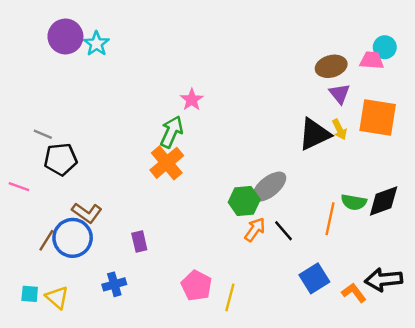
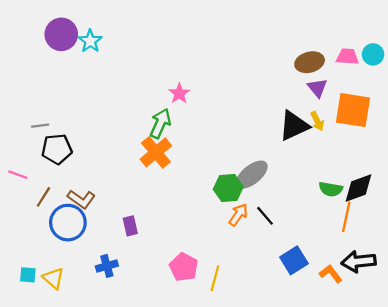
cyan circle: (385, 47) -> (373, 54), moved
gray line: (43, 134) -> (40, 126), turned -30
orange line: (330, 219) -> (346, 217), moved
brown line: (46, 240) -> (43, 197), moved

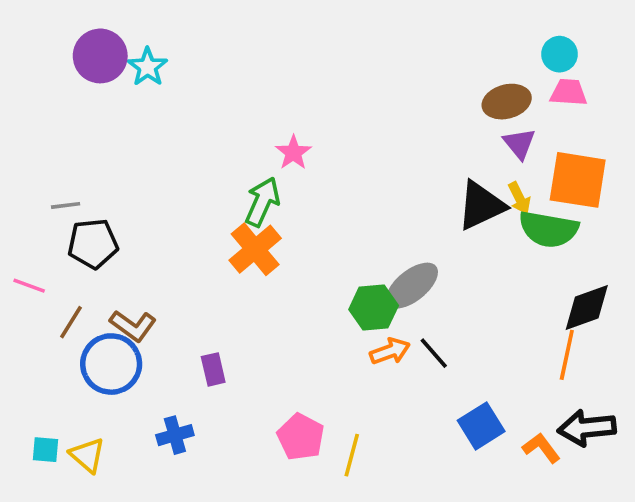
cyan circle: (373, 54) -> (559, 54), moved
green semicircle: (331, 189) -> (549, 229), moved, size x1.5
orange arrow: (238, 215) -> (390, 351), turned 35

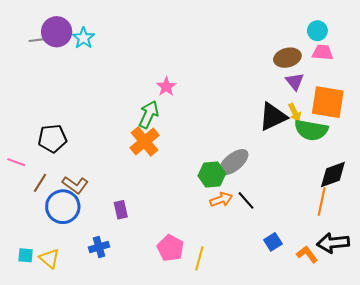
gray line: (66, 205) -> (37, 40), moved
blue square: (481, 426) -> (273, 242), size x0.7

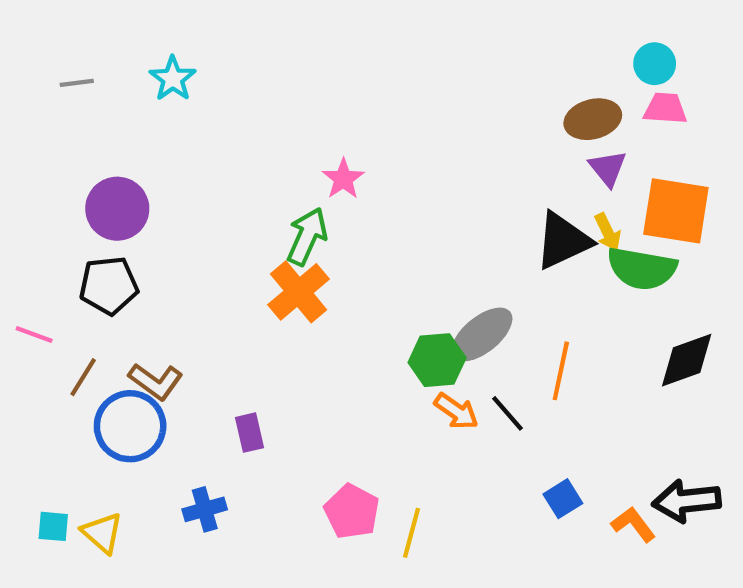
purple circle: (57, 32) -> (117, 209), moved
orange arrow: (221, 199) -> (456, 411), turned 55
orange line: (322, 202) -> (561, 371), moved

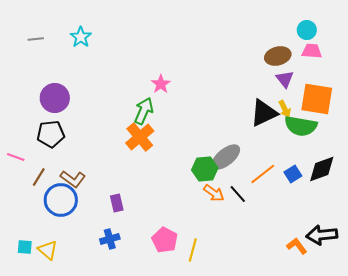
orange line: (561, 371) -> (263, 174), turned 40
blue square: (563, 499) -> (293, 174), moved
blue cross: (205, 509) -> (110, 239), moved

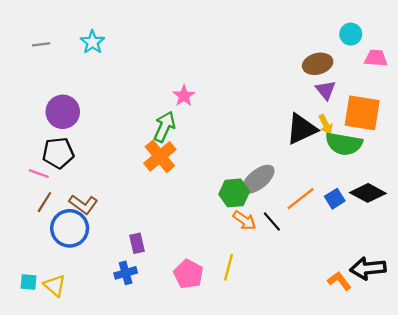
pink trapezoid: (312, 51) -> (376, 58), moved
pink line: (16, 157) -> (39, 173), moved
black diamond: (322, 169) -> (368, 193), turned 48
purple rectangle: (117, 203) -> (137, 243), moved
yellow line: (193, 250) -> (228, 267), moved

